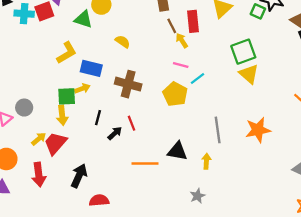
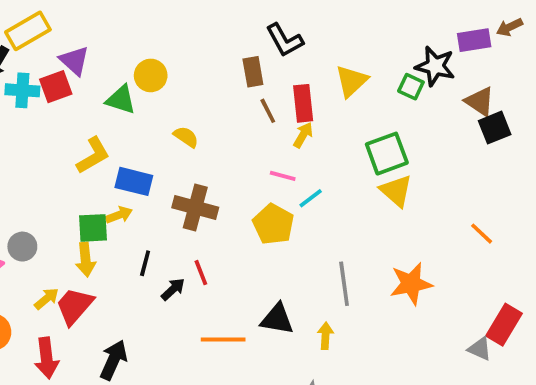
yellow arrow: (182, 40) -> (303, 135), moved, turned 64

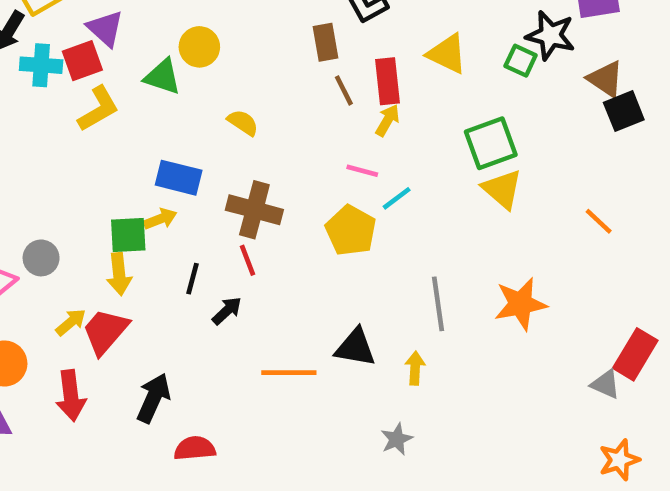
yellow triangle: (351, 81) -> (447, 54), turned -51
yellow L-shape: (93, 155) -> (98, 109), moved
orange line: (482, 234) -> (599, 221), moved
red line: (201, 273) -> (248, 260), moved

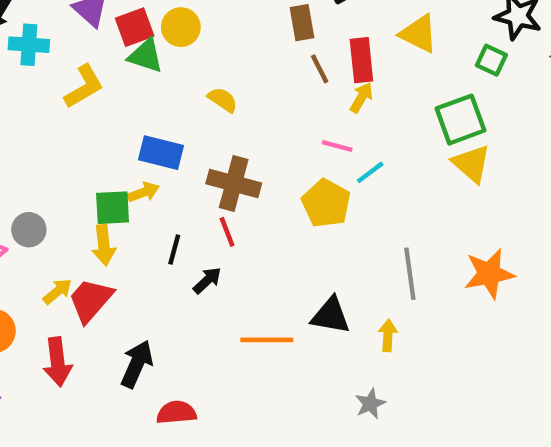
red square: (82, 61) -> (135, 27), moved
green square: (521, 61) -> (491, 60), moved

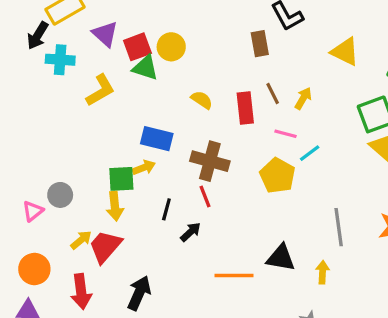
red rectangle: (361, 60) -> (245, 108), moved
brown line: (320, 69) -> (273, 94), moved

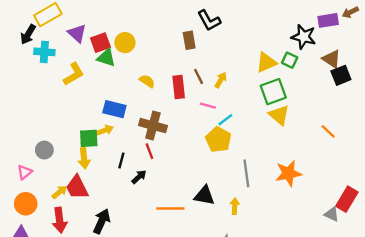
yellow triangle: (345, 52) -> (266, 62), moved, turned -50
yellow pentagon: (277, 176) -> (218, 140), moved
pink triangle: (33, 211) -> (25, 172), moved
yellow arrow: (81, 240) -> (60, 192), moved
red trapezoid: (105, 246) -> (77, 187), turned -68

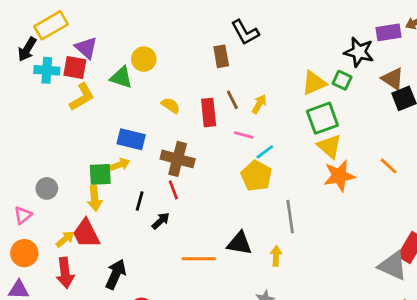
red square: (100, 43) -> (75, 68), moved, turned 30
orange star: (288, 173) -> (339, 176), moved
gray triangle: (332, 214) -> (393, 266), size x1.6

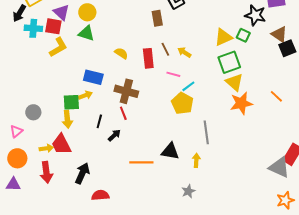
yellow circle: (144, 59) -> (87, 12), moved
yellow arrow: (259, 104) -> (184, 52), turned -88
yellow arrow: (65, 239) -> (46, 148), turned 32

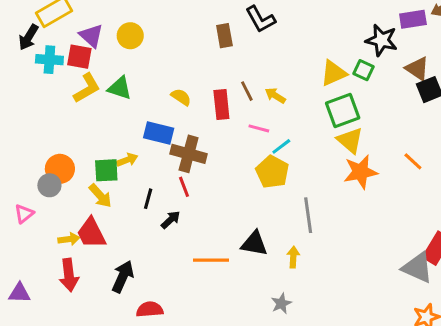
brown rectangle: (157, 18) -> (224, 36), moved
green triangle: (86, 33) -> (120, 88), moved
blue rectangle: (93, 77) -> (159, 133), moved
yellow arrow: (67, 119) -> (100, 196), turned -36
orange circle: (17, 158) -> (60, 169), moved

